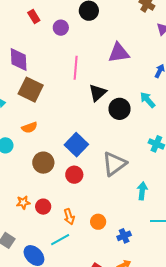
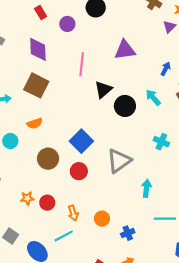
purple diamond: (19, 59) -> (38, 49), moved

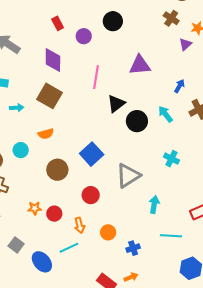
red circle: (79, 171) -> (91, 195), moved

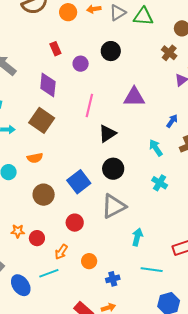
black circle: (137, 121) -> (113, 169), moved
cyan cross: (171, 159) -> (160, 183), moved
orange arrow: (80, 225) -> (61, 252), turned 42

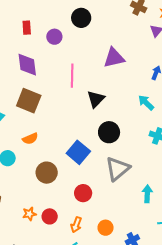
red rectangle: (55, 49) -> (27, 28), turned 32

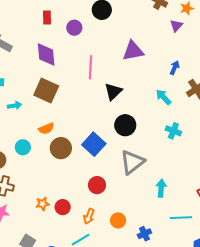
brown circle: (47, 173) -> (61, 148), moved

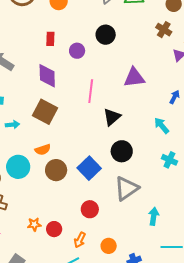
cyan circle: (23, 147) -> (18, 167), size x1.5

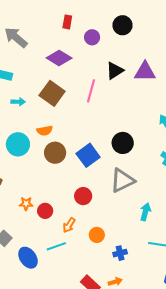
purple diamond: (47, 76) -> (59, 58), turned -65
pink line: (91, 91) -> (91, 91), moved
black triangle: (112, 117) -> (115, 71), moved

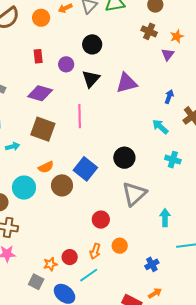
black triangle: (115, 71) -> (91, 79), moved
blue square: (88, 155) -> (85, 169), moved
orange star: (26, 204) -> (50, 264), moved
red circle: (45, 211) -> (70, 257), moved
orange circle: (97, 235) -> (120, 246), moved

